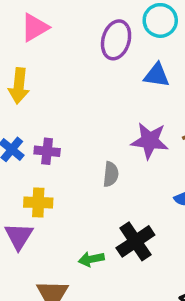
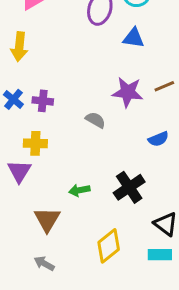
gray semicircle: (111, 174) -> (95, 120), turned -66
black cross: (135, 241) -> (129, 187), moved

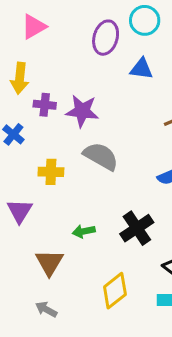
purple star: (128, 92) -> (82, 111), moved
purple cross: (43, 101) -> (45, 105), moved
gray semicircle: (95, 120) -> (101, 156), size x1.6
yellow cross: (35, 143) -> (51, 172), moved

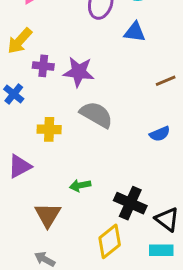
yellow arrow: (20, 78) -> (20, 41), turned 36
purple triangle: (20, 211) -> (20, 166), turned 30
black cross: (137, 228) -> (130, 203), moved, turned -32

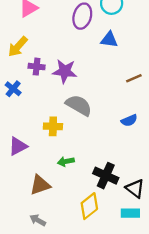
yellow cross: (49, 129) -> (53, 126), moved
brown triangle: (48, 215) -> (40, 185), turned 40

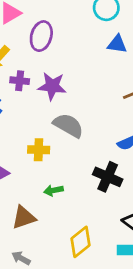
purple ellipse: (82, 16) -> (41, 36), moved
blue triangle: (109, 40) -> (117, 44), moved
black cross: (106, 176) -> (108, 177), moved

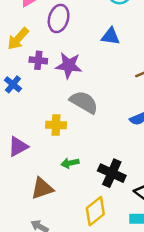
blue triangle: (117, 44) -> (111, 36), moved
black cross: (108, 177) -> (112, 173), moved

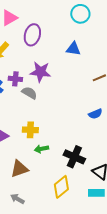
purple cross: (38, 60) -> (15, 79), moved
gray semicircle: (84, 102) -> (29, 93), moved, size x0.7
yellow cross: (56, 125) -> (30, 130), moved

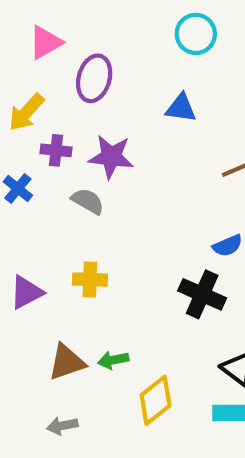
purple cross: (15, 79) -> (56, 150), moved
green arrow: (41, 149) -> (113, 360), moved
black cross: (74, 157) -> (202, 294), moved
gray arrow: (17, 199) -> (62, 426), turned -40

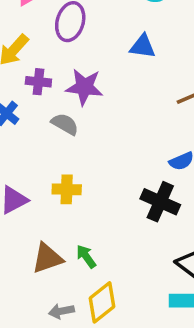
green arrow: (113, 360) -> (86, 256), turned 65
yellow diamond: (156, 400) -> (102, 302), moved
gray arrow: (62, 426) -> (61, 311), moved

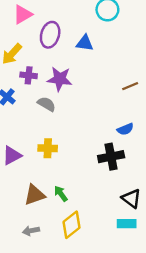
blue triangle: (143, 46) -> (85, 43), moved
black cross: (160, 202) -> (111, 157), turned -35
gray arrow: (61, 311) -> (31, 231), moved

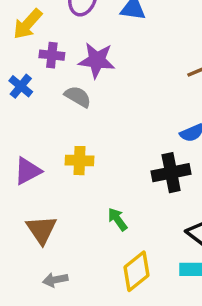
green arrow: (61, 194) -> (118, 219), moved
brown triangle: (35, 195) -> (41, 230), moved, turned -45
yellow diamond: (72, 225) -> (137, 271), moved

